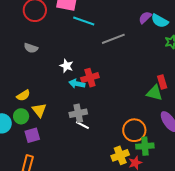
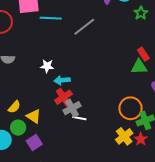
red cross: (90, 78) -> (63, 97), moved

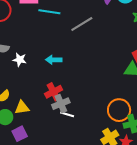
white star: (47, 66) -> (20, 60), moved
cyan arrow: (62, 80) -> (54, 60), moved
yellow triangle: (34, 116) -> (22, 108), turned -49

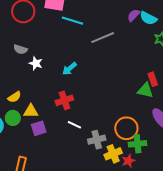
cyan arrow: (54, 60) -> (69, 69), turned -49
gray cross: (61, 104) -> (97, 140), moved
purple square: (20, 134) -> (39, 128), moved

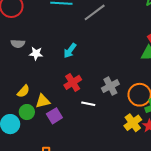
gray cross: (97, 140) -> (110, 86), moved

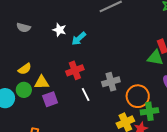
gray semicircle: (18, 44) -> (23, 28), moved
white star: (36, 54) -> (59, 30), moved
white line: (88, 104) -> (86, 94), turned 40

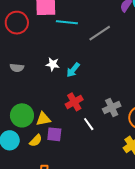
yellow semicircle: (25, 69) -> (36, 141), moved
green circle: (24, 90) -> (22, 115), moved, size x1.5
purple square: (50, 99) -> (54, 134), turned 35

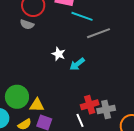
gray line: (100, 33) -> (98, 33), moved
gray semicircle: (17, 68) -> (27, 24), moved
red cross: (74, 102) -> (90, 105), moved

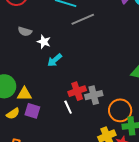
gray semicircle: (27, 24) -> (25, 31), moved
cyan arrow: (77, 64) -> (55, 60), moved

